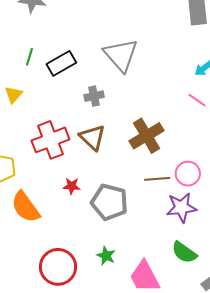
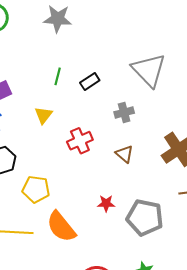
black rectangle: (61, 63) -> (90, 81), size x0.7
brown triangle: (92, 137) -> (125, 154), size x0.7
red cross: (50, 140) -> (80, 141), moved, size x0.7

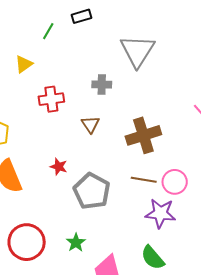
black rectangle: (90, 81) -> (81, 16), moved

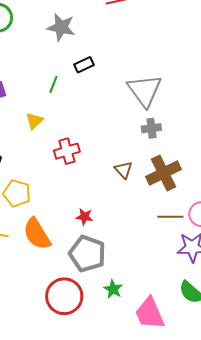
gray cross: (102, 85) -> (151, 128), moved
brown triangle: (90, 124) -> (123, 170), moved
gray pentagon: (92, 191) -> (87, 254), moved

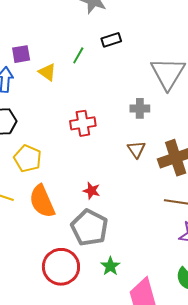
yellow triangle: (34, 121) -> (47, 72), moved, turned -48
gray cross: (151, 128) -> (140, 108), moved

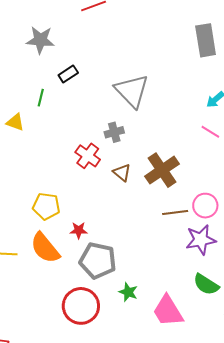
red cross: (83, 123) -> (88, 156), moved, turned -30
yellow pentagon: (28, 158) -> (46, 206), moved
red star: (92, 191) -> (79, 230), moved

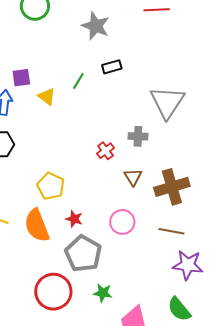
red cross: (88, 156) -> (106, 151), size x0.7
pink circle: (205, 206) -> (122, 222), moved
green star: (128, 292) -> (103, 293), turned -30

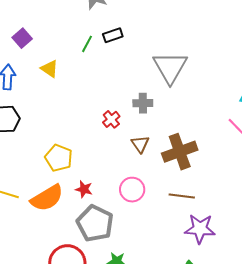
purple square: (21, 78) -> (22, 38), moved, turned -30
green line: (78, 81) -> (87, 44), moved
orange semicircle: (37, 226) -> (47, 198), turned -96

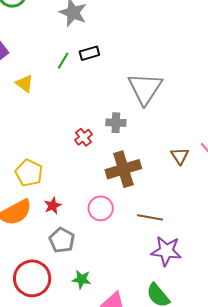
brown triangle: (140, 144) -> (180, 156), moved
brown cross: (180, 152) -> (123, 169), moved
red star: (84, 189) -> (53, 206), turned 30
gray pentagon: (95, 223) -> (62, 240), size x0.7

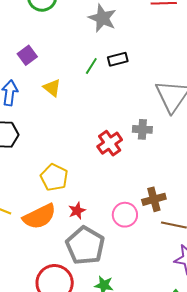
red cross: (84, 137) -> (110, 143), size x1.4
brown cross: (123, 169) -> (154, 199), moved, size x0.7
gray pentagon: (62, 240) -> (85, 246), size x1.5

